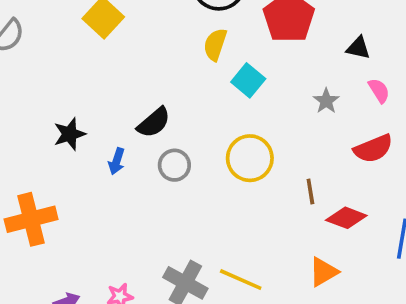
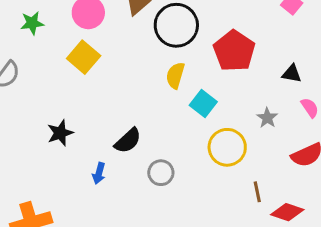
black star: (70, 134) -> (60, 133), moved
yellow circle: (250, 158) -> (227, 147), moved
gray circle: (174, 165) -> (161, 173), moved

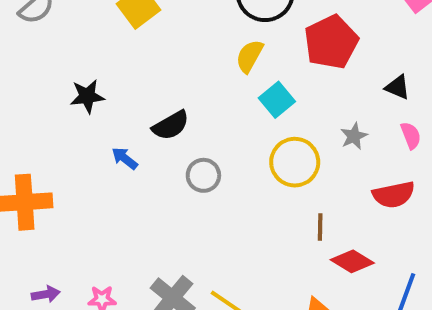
blue arrow: (99, 173) -> (125, 158), turned 100

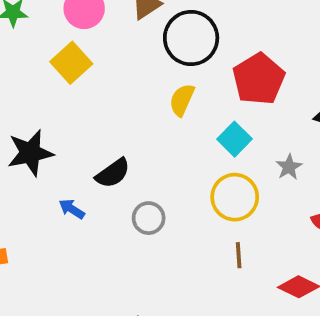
black star: (87, 96) -> (30, 153), size x1.4
cyan square: (277, 100) -> (234, 139), moved
brown line: (320, 227) -> (239, 255), moved

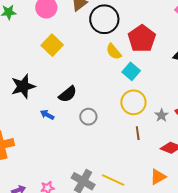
yellow square: (71, 63) -> (52, 45), moved
yellow semicircle: (182, 100) -> (114, 52), moved, turned -60
gray star: (289, 167) -> (162, 115), moved

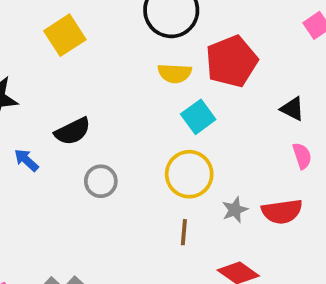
yellow semicircle: (114, 52) -> (175, 73), turned -60

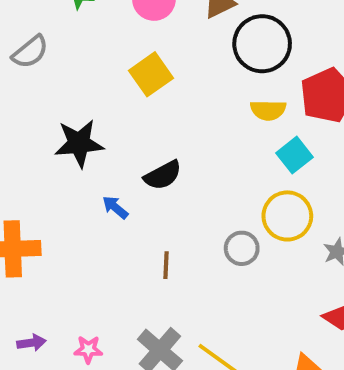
gray circle: (101, 181) -> (242, 248), moved
brown line: (184, 232) -> (166, 265), moved

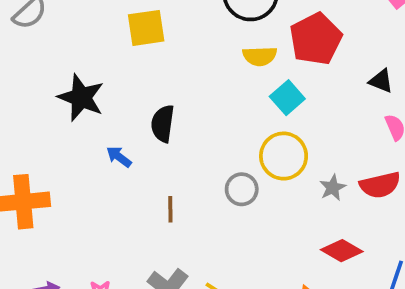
yellow square: (151, 74) -> (146, 28), turned 30
black star: (79, 143) -> (81, 98), turned 30
black semicircle: (163, 175) -> (163, 124), turned 129

